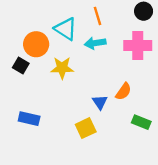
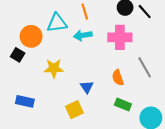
cyan triangle: (66, 29) -> (57, 23), turned -40
yellow star: (62, 68) -> (54, 68), moved
orange semicircle: (123, 91) -> (118, 78), moved, turned 126

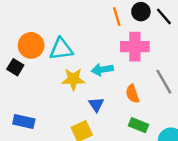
orange line: (85, 12) -> (117, 16), moved
cyan triangle: (57, 23) -> (61, 49), moved
cyan arrow: (83, 35) -> (102, 70), moved
yellow star: (54, 68) -> (73, 79), moved

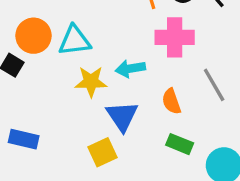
blue triangle: (96, 105) -> (122, 116), size x1.5

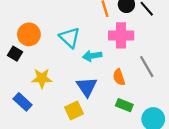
cyan triangle: (75, 41) -> (70, 38), moved, turned 50
yellow star: (91, 82) -> (42, 78), moved
blue rectangle: (24, 139) -> (23, 102), turned 30

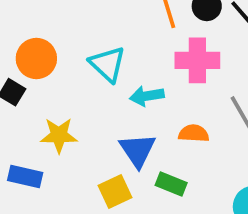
orange semicircle: (119, 77) -> (194, 133), turned 112
blue rectangle: (23, 102) -> (25, 176), turned -30
green rectangle: (124, 105) -> (171, 184), moved

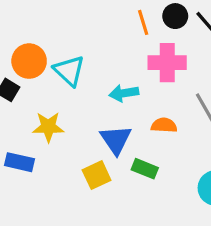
cyan triangle: (108, 64) -> (69, 71), moved

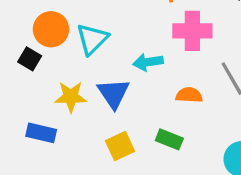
cyan triangle: (69, 71) -> (92, 39), turned 32
blue triangle: (116, 140) -> (113, 93), moved

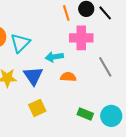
orange semicircle: (189, 95) -> (68, 77), moved
green rectangle: (169, 139) -> (85, 114), moved

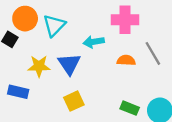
orange semicircle: (68, 77) -> (126, 60), moved

